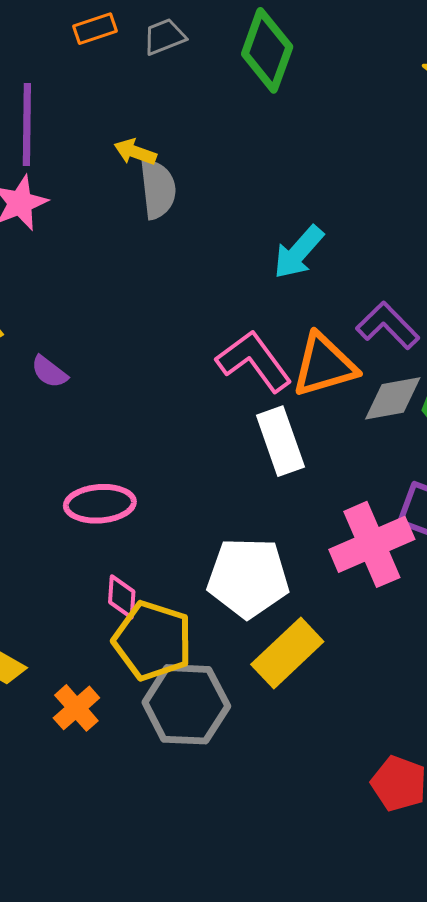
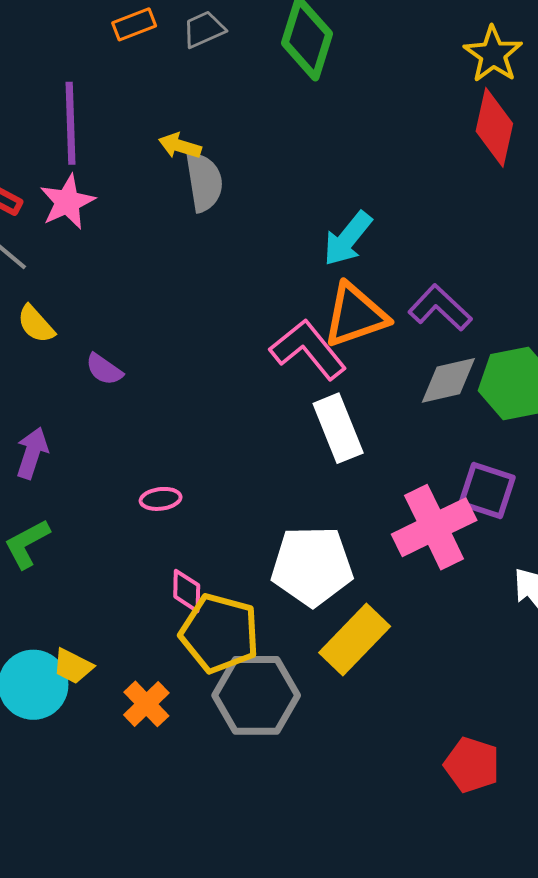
orange triangle: (324, 365) -> (355, 315), moved
pink ellipse: (100, 504) -> (161, 499), size x0.6

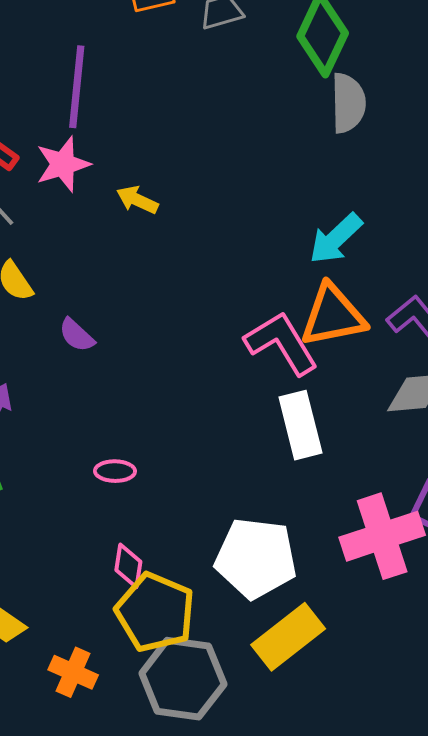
yellow arrow: (180, 146) -> (137, 200), moved
gray semicircle: (204, 182) -> (348, 103), moved
orange cross: (146, 704) -> (73, 672), turned -30

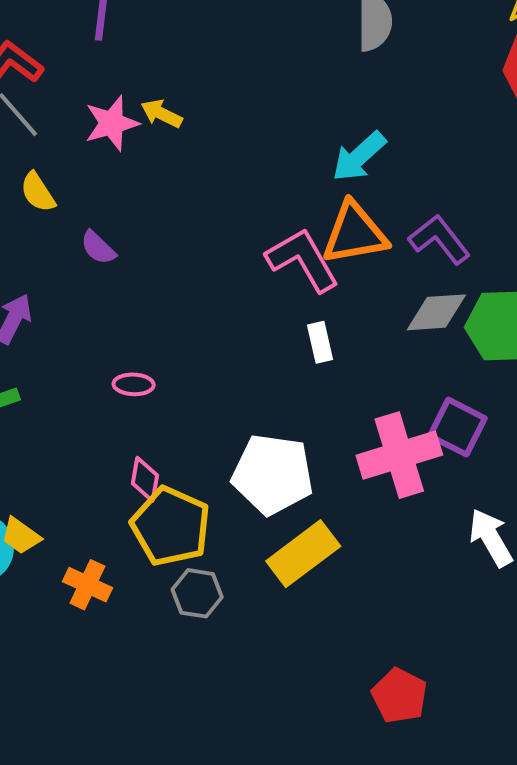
pink star: (63, 164) -> (112, 123), moved
white rectangle: (300, 425) -> (320, 342), size x0.6
gray hexagon: (183, 679) -> (197, 593), size x0.6

